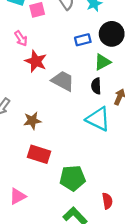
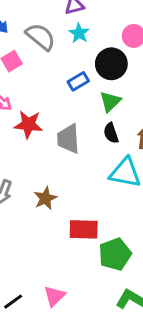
gray trapezoid: (63, 81) -> (68, 139), turned -105
red rectangle: (39, 154) -> (84, 229), moved

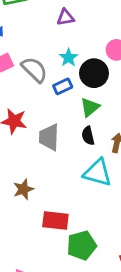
cyan star: (79, 33) -> (69, 58), moved
gray semicircle: (41, 37) -> (34, 70), moved

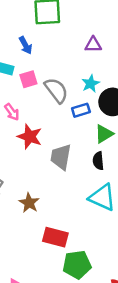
brown star: (23, 189) -> (29, 203), turned -30

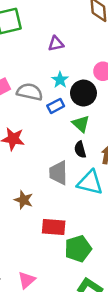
gray semicircle: (56, 90) -> (30, 92), turned -30
green triangle: (104, 134) -> (81, 124), turned -36
gray trapezoid: (61, 157) -> (58, 173), moved

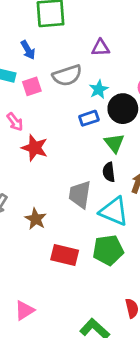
gray semicircle: (30, 92) -> (67, 75), moved, turned 140
green pentagon: (78, 249) -> (108, 250), moved

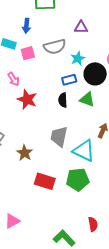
blue arrow: (28, 50) -> (26, 26), turned 32
green triangle: (114, 143) -> (87, 99), turned -35
black semicircle: (109, 172) -> (63, 100), moved

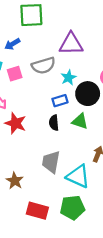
blue arrow: (26, 26) -> (12, 44), turned 56
purple triangle: (81, 27) -> (71, 44), size x1.6

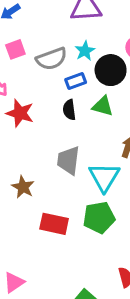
gray semicircle: (43, 66) -> (51, 59), moved
cyan triangle: (78, 176) -> (104, 177), turned 40

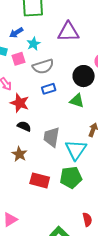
cyan star: (85, 51) -> (34, 44), moved
blue rectangle: (76, 81) -> (49, 89), moved
black semicircle: (69, 110) -> (24, 126), moved, turned 120

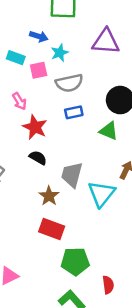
blue arrow: (16, 33) -> (39, 36), turned -136
brown star: (19, 154) -> (49, 196), moved
green pentagon: (71, 177) -> (75, 261), moved

